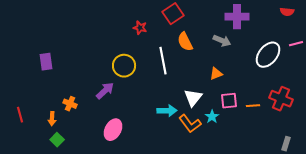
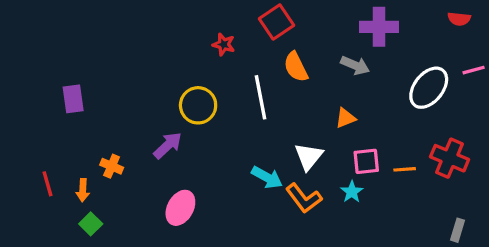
cyan arrow: (167, 111) -> (267, 177), turned 30
red line: (20, 115) -> (48, 184), moved
cyan star: (212, 117) -> (352, 192), moved

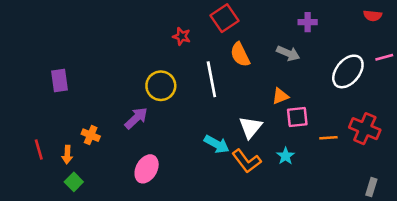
purple cross: (379, 27) -> (308, 22), size x0.6
pink square: (366, 161) -> (297, 117), moved

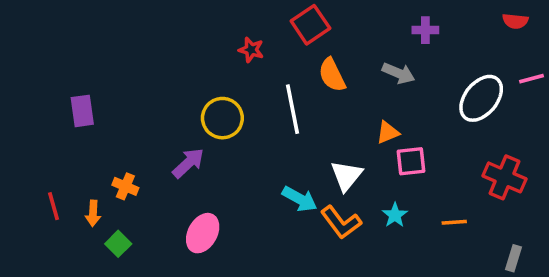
orange line: (328, 138) -> (454, 222), moved
green square: (74, 182) -> (118, 244), moved

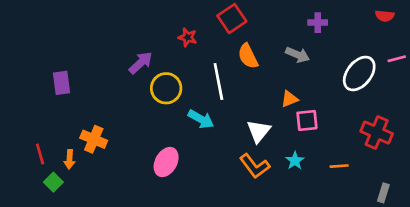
purple arrow: (188, 163) -> (141, 63), moved
orange cross: (125, 186) -> (94, 139), size x1.4
cyan arrow: (300, 199) -> (201, 119), moved
pink ellipse: (203, 233) -> (166, 162), moved
green square: (118, 244) -> (53, 182), moved

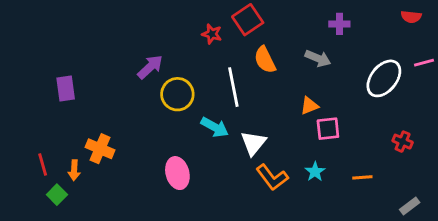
red star: (188, 37) -> (212, 34), moved
white triangle: (259, 131) -> (253, 143), moved
red cross: (377, 133) -> (403, 142), size x0.6
pink ellipse: (166, 162) -> (177, 173), turned -44
gray rectangle: (383, 193) -> (410, 206), turned 36

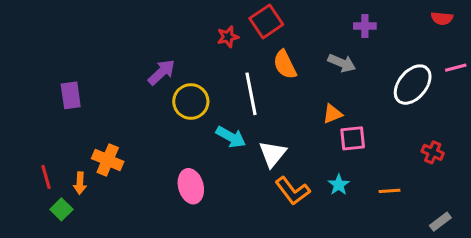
red star: (212, 34) -> (228, 37), turned -30

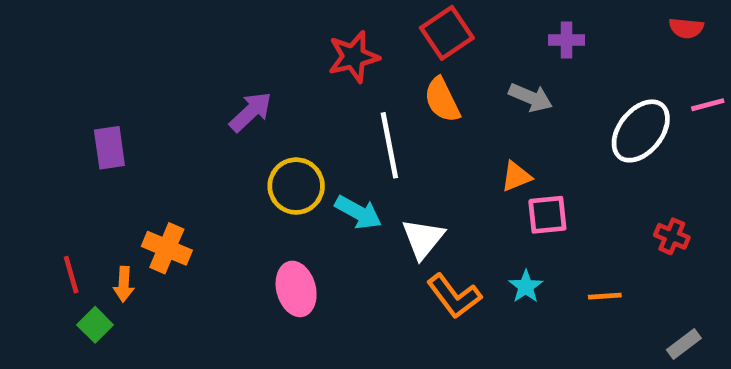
red square: (266, 21) -> (447, 33), moved
red star: (228, 37) -> (354, 57), size x1.5
yellow circle: (191, 102) -> (296, 186), moved

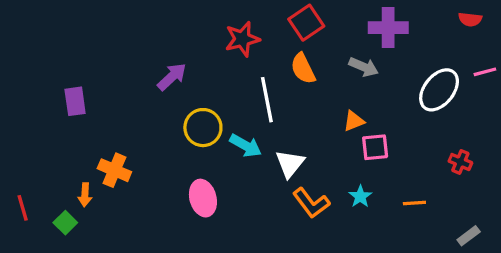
purple cross: (567, 40) -> (388, 28), size x1.6
red line: (71, 275) -> (23, 208), moved

